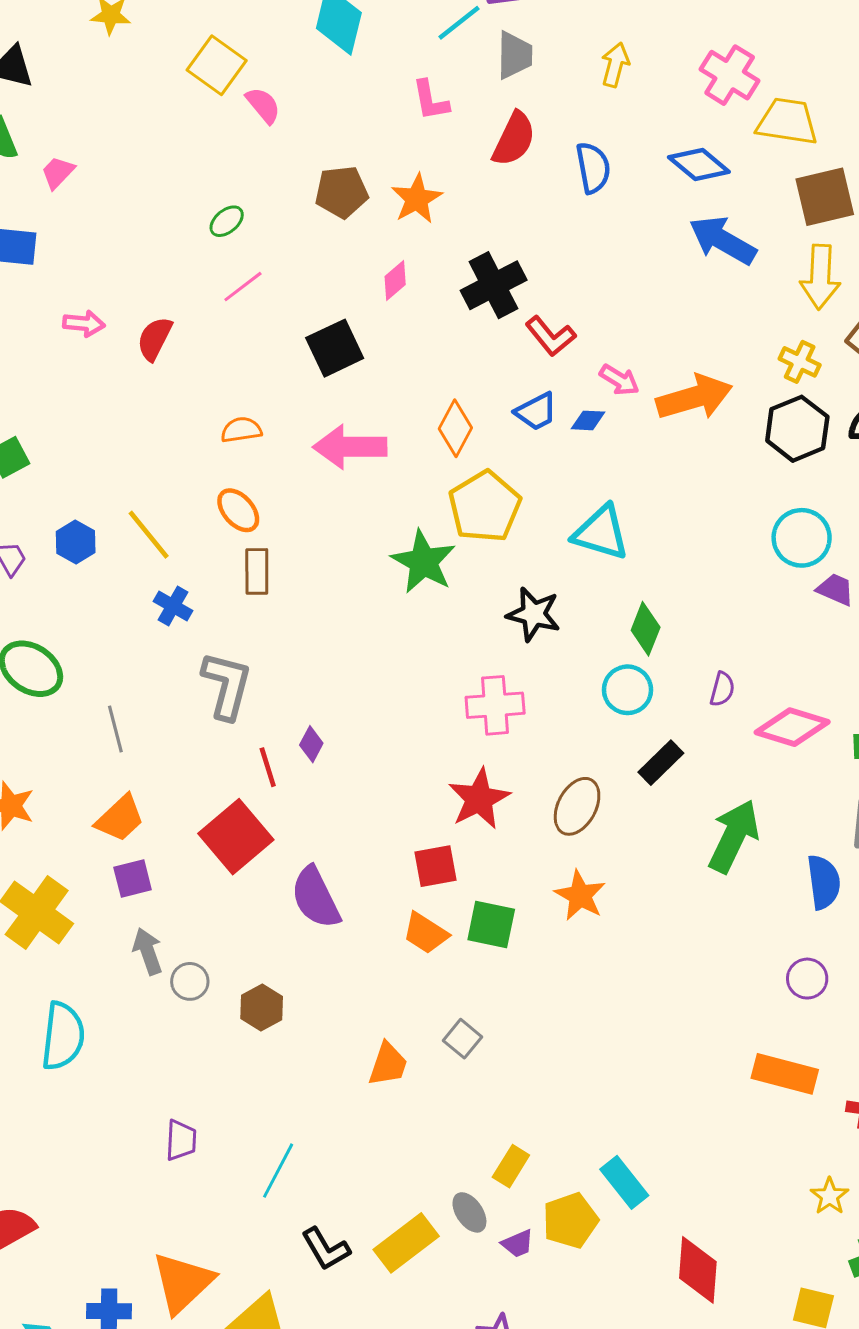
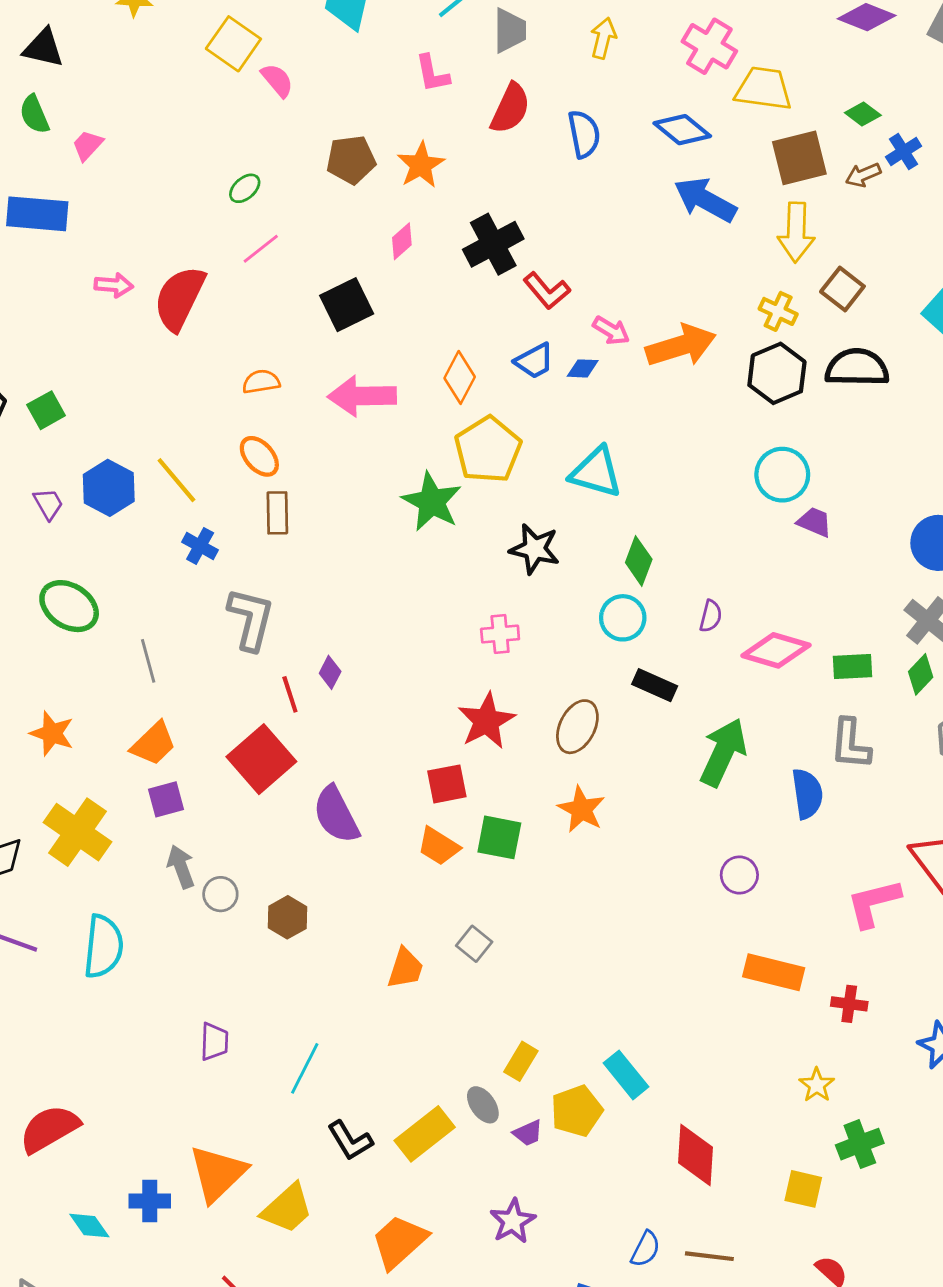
red semicircle: (155, 339) -> (179, 298), size x1.6
blue hexagon: (76, 542) -> (109, 488), size x1.4
pink cross: (495, 705) -> (500, 634), size x0.7
black rectangle: (661, 763) -> (655, 685), turned 69
purple circle: (807, 979) -> (739, 875), moved

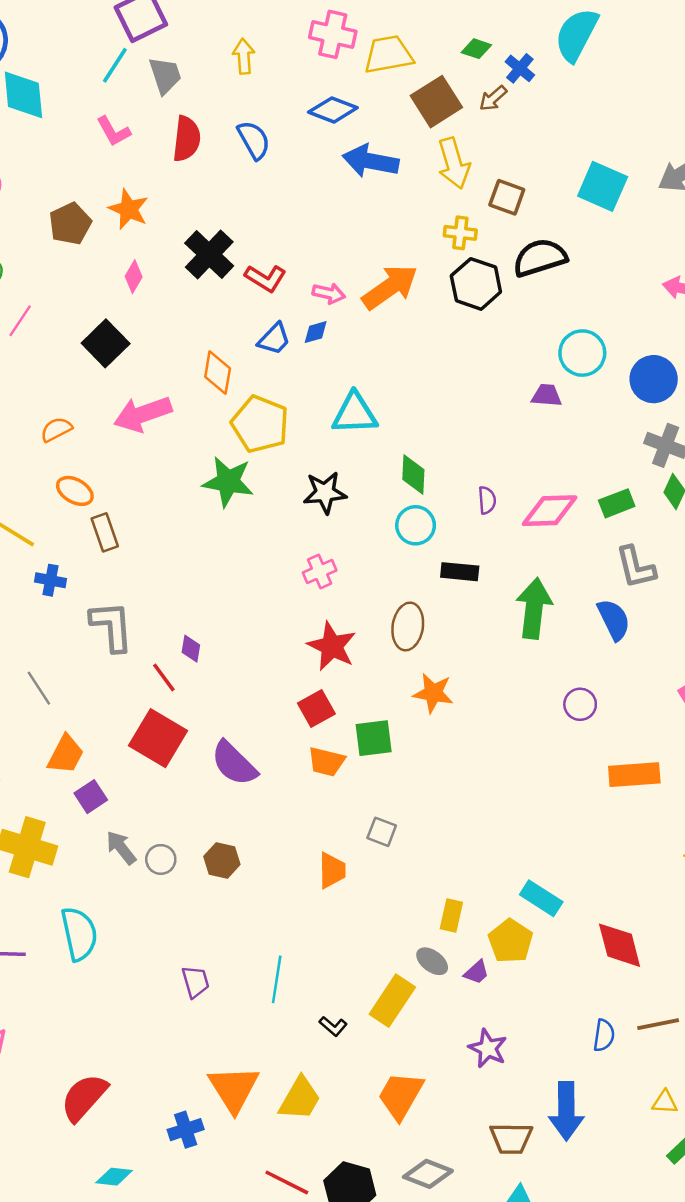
cyan circle: (782, 475) -> (582, 353), moved
black L-shape: (350, 1141) -> (333, 1026), size x0.7
cyan diamond: (89, 1226) -> (114, 1177), moved, turned -30

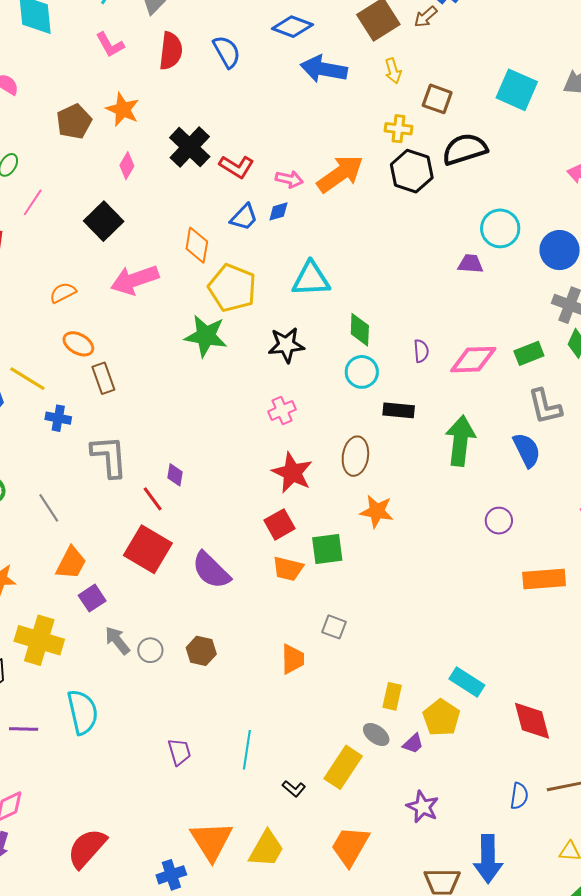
yellow arrow: (454, 163) -> (393, 71), size x0.6

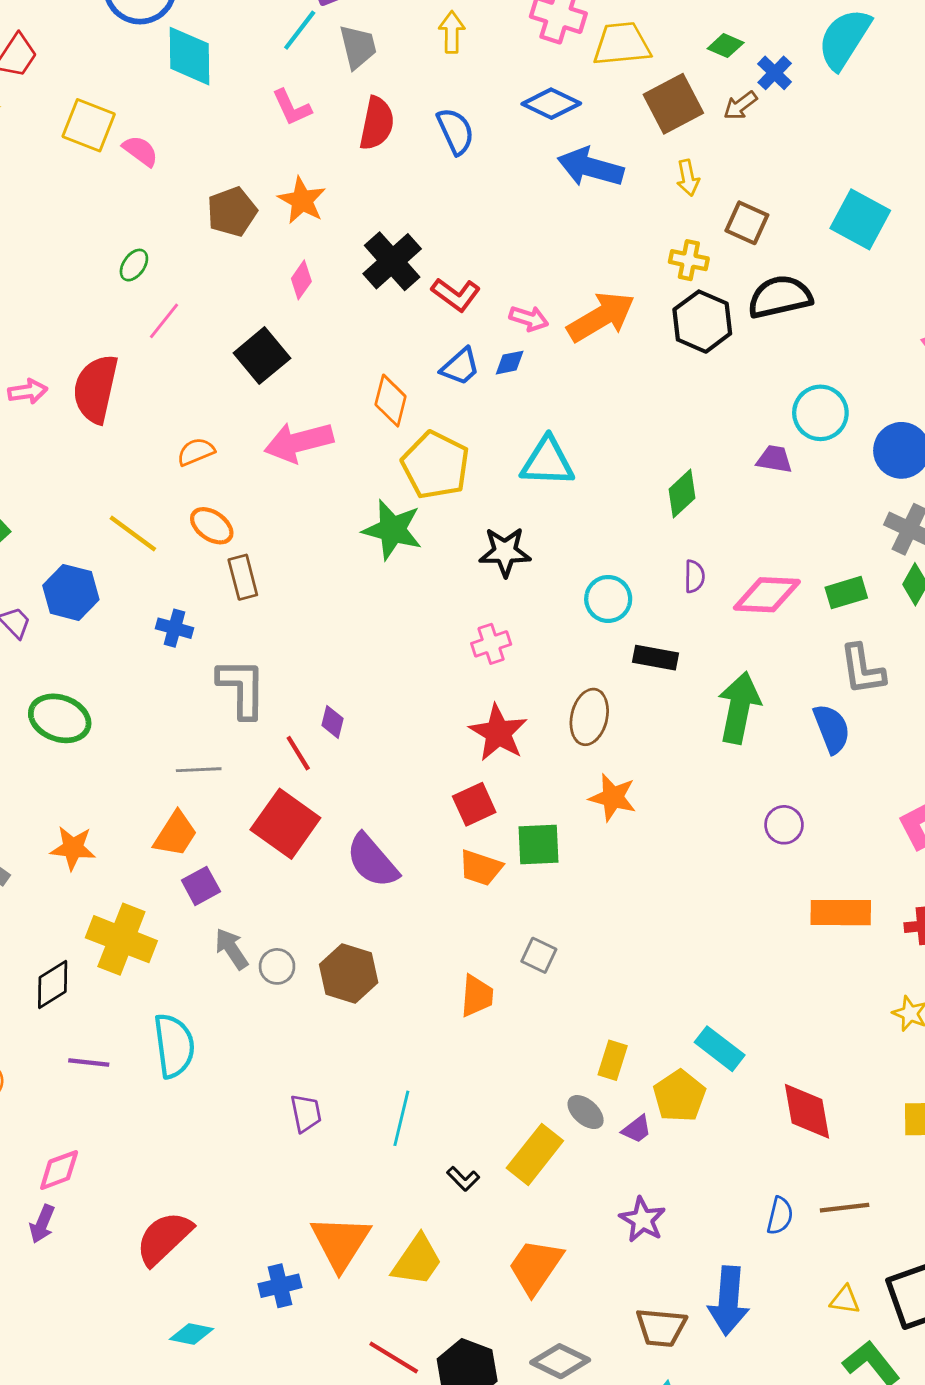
green diamond: (360, 330) -> (682, 494), moved, turned 40
yellow line: (27, 379) -> (133, 534), moved
gray line: (49, 508) -> (199, 770), moved, turned -64
brown hexagon: (201, 651) -> (349, 973), size x1.4

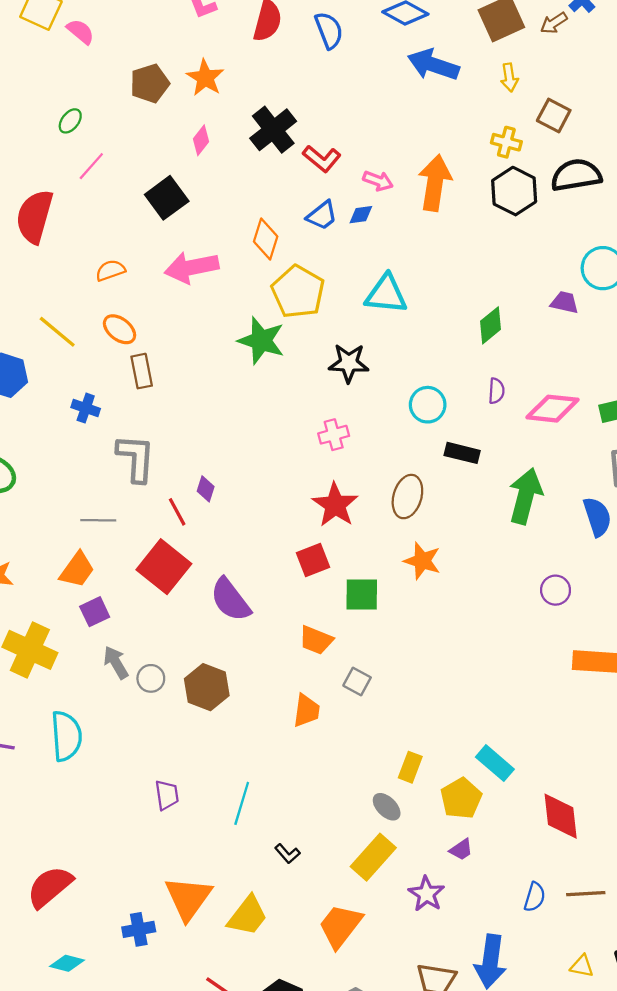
orange arrow: (601, 317) -> (435, 183), turned -54
orange trapezoid: (481, 868) -> (316, 640), moved
purple trapezoid: (637, 1129) -> (461, 850), moved
yellow rectangle: (535, 1154) -> (373, 857), moved

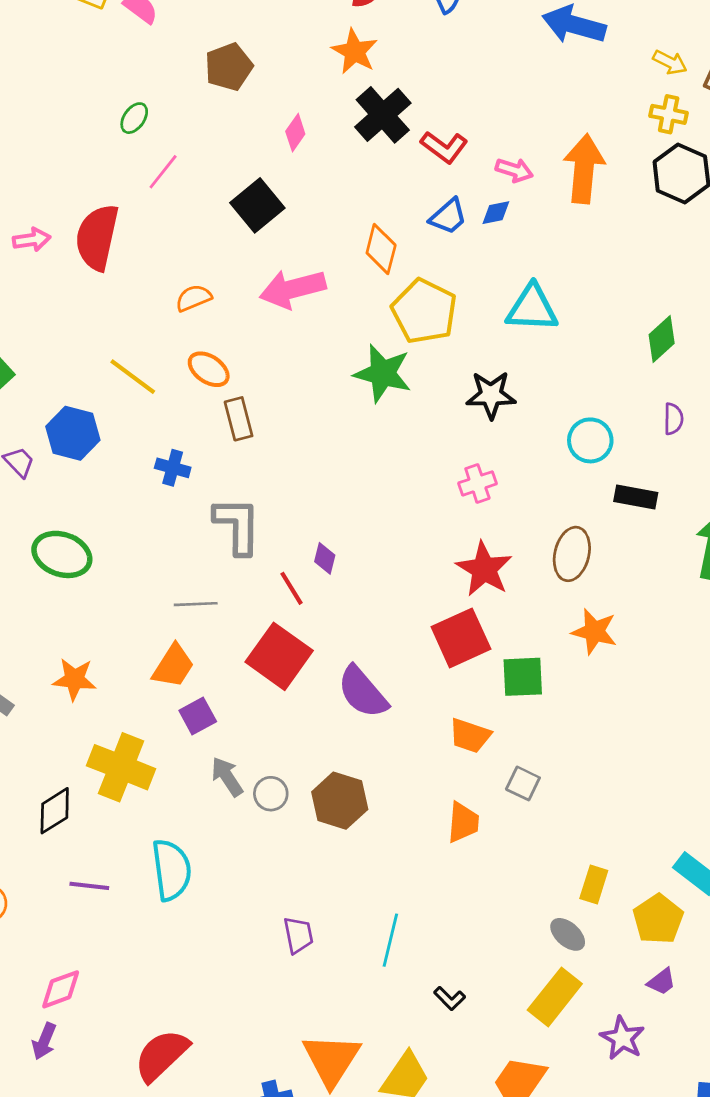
orange star: (205, 78) -> (355, 51), moved
yellow arrow: (509, 78) -> (670, 62), moved, turned -52
red square: (313, 560) -> (461, 638), size x1.4

